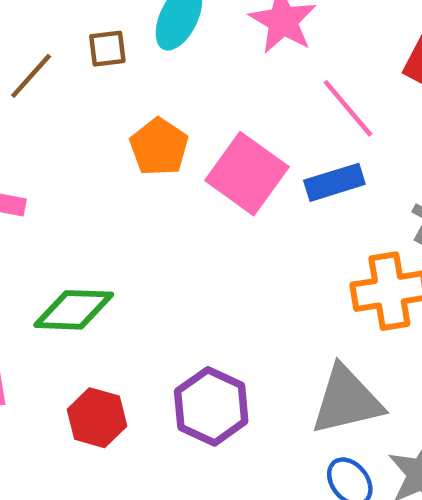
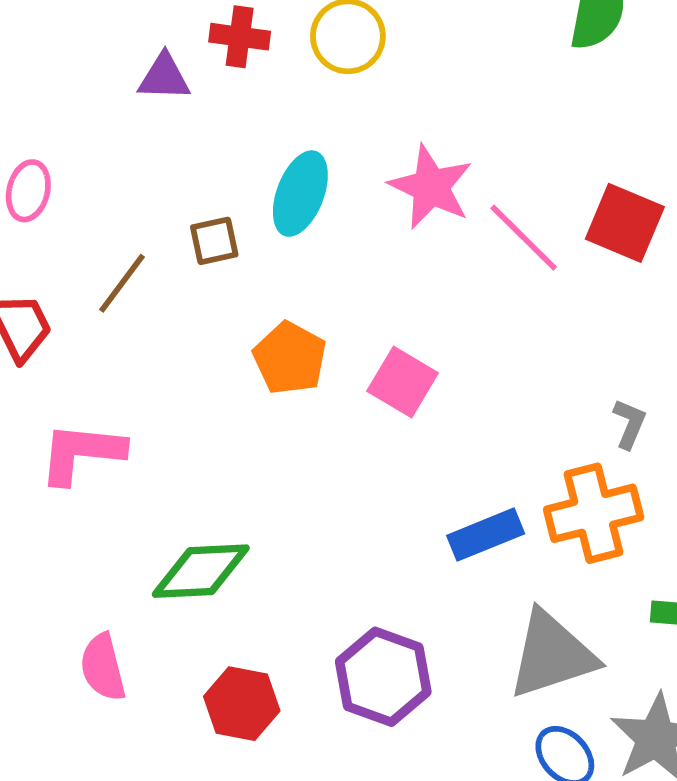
pink line: (348, 108) -> (524, 238), moved
pink square: (247, 174) -> (403, 382), size x0.7
blue rectangle: (334, 182) -> (486, 535), moved

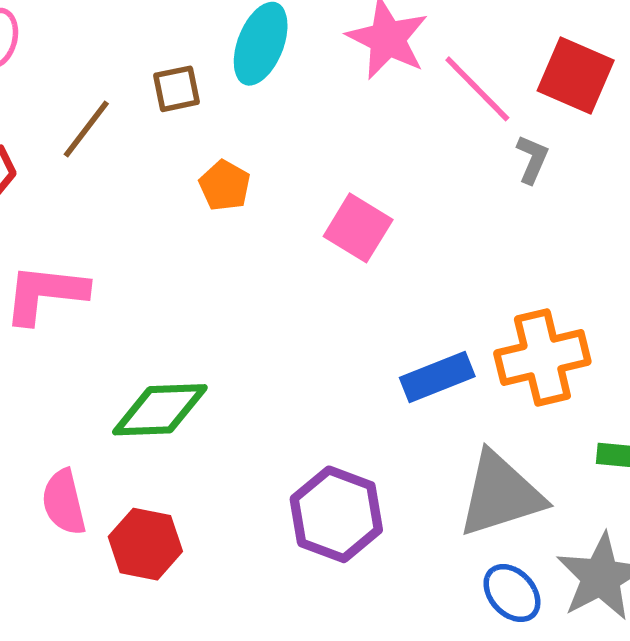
orange pentagon: (290, 358) -> (225, 186), moved, size x0.7
gray L-shape: (629, 424) -> (532, 159), moved
red hexagon: (242, 704) -> (145, 544), moved

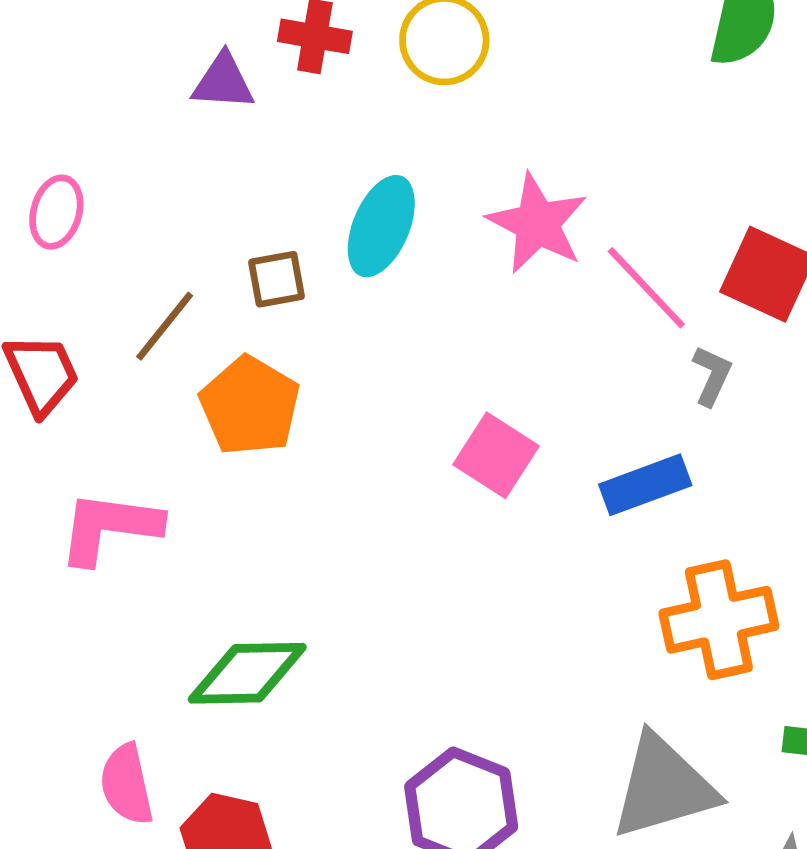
orange pentagon: (225, 186) -> (250, 406), moved, size x1.6
blue rectangle: (437, 377) -> (645, 485), moved

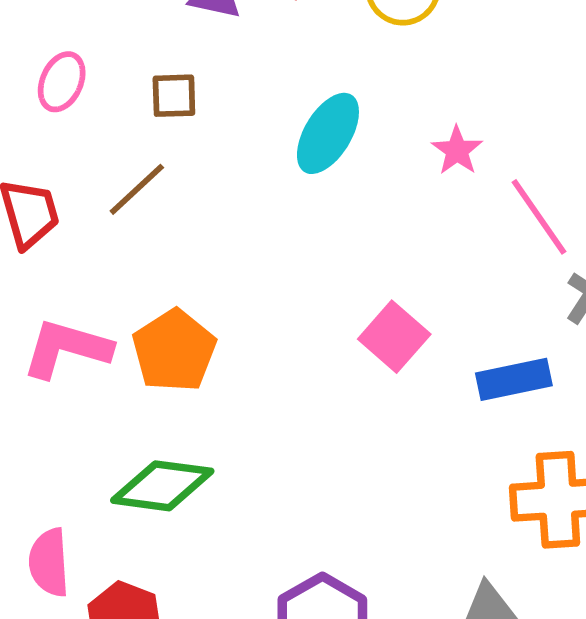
pink star: (537, 223) -> (457, 150), size x0.6
brown square: (277, 279) -> (174, 96), moved
orange pentagon: (250, 406) -> (174, 351), moved

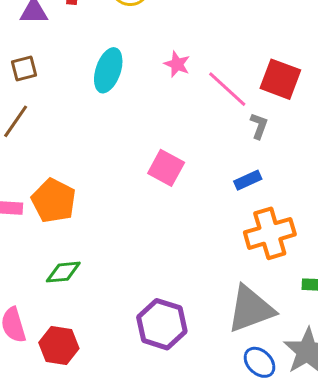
blue rectangle: (514, 379) -> (248, 180), moved, size x0.7
green diamond: (162, 486) -> (63, 272), size x0.7

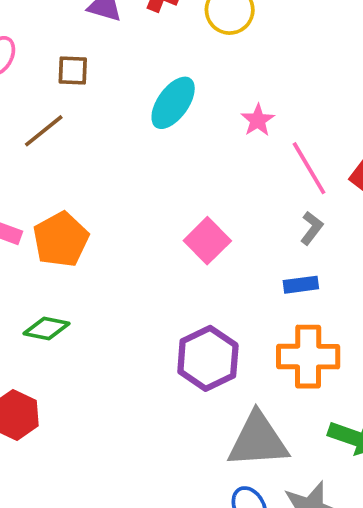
gray L-shape: (259, 126) -> (312, 228), moved
purple hexagon: (162, 324) -> (208, 358), moved

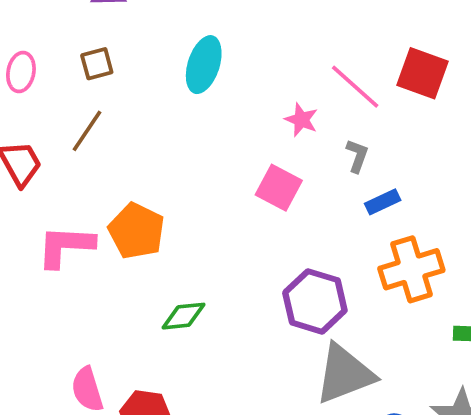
pink star: (258, 120) -> (301, 120), moved
gray L-shape: (312, 228) -> (357, 156), moved
green diamond: (47, 329) -> (184, 316), moved
gray triangle: (258, 440) -> (345, 374), moved

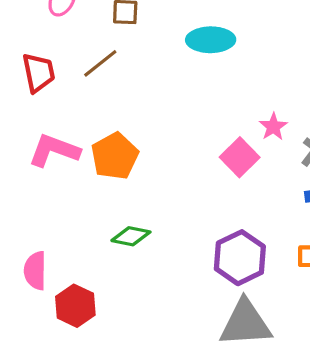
cyan ellipse: (204, 65) -> (211, 40), turned 54
pink star: (301, 120) -> (273, 127), moved

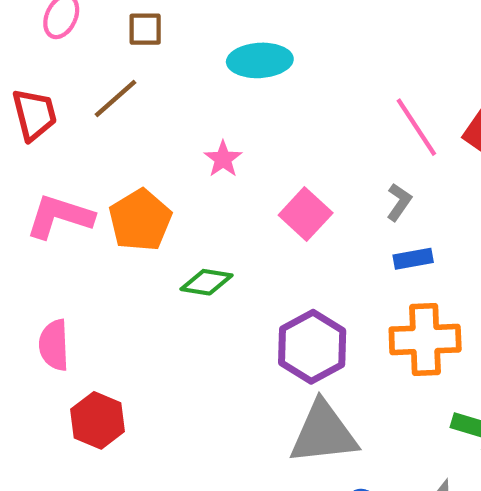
pink star: (273, 127) -> (223, 159), moved
green diamond: (131, 236) -> (206, 282), moved
pink semicircle: (35, 271) -> (54, 345), moved

